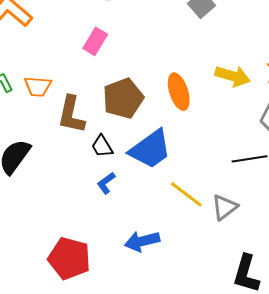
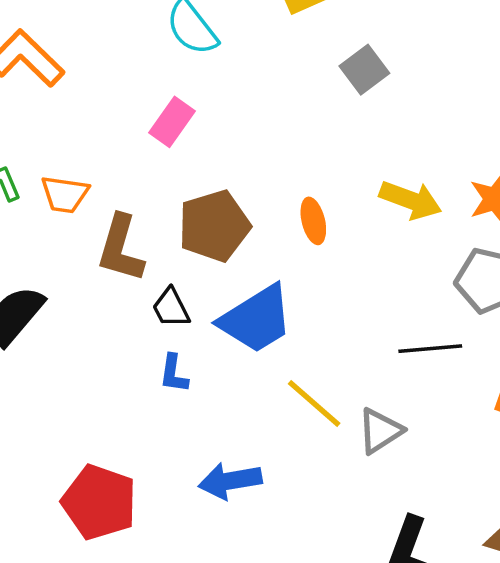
orange ellipse: (179, 92) -> (313, 221), size x0.7
blue L-shape: (106, 183) -> (174, 373), turned -50

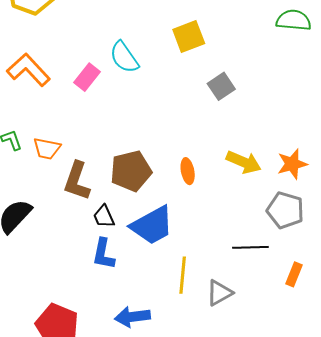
pink rectangle: (172, 122) -> (87, 77), moved
blue L-shape: (174, 373) -> (103, 254), size x1.4
yellow line: (314, 403) -> (183, 275), turned 51

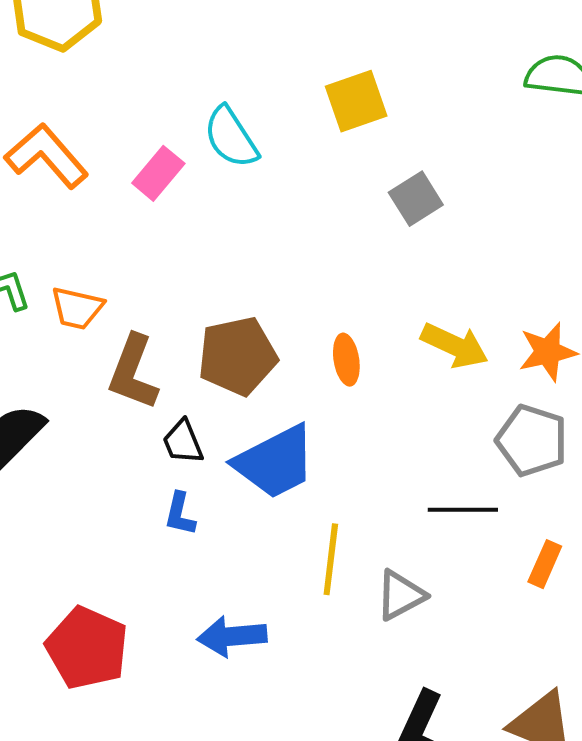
blue L-shape: (103, 254) -> (180, 514), size x0.7

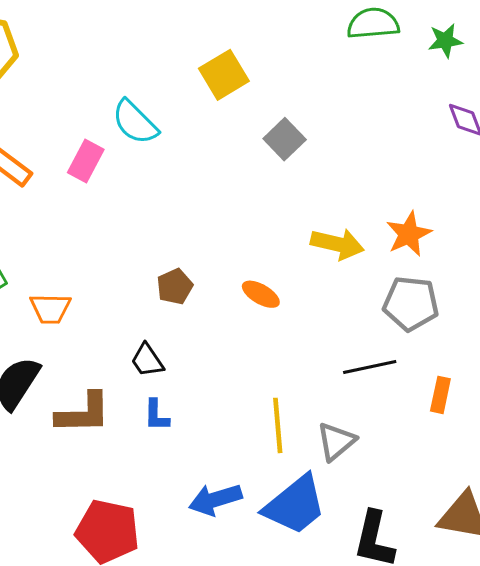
orange trapezoid: (77, 308) -> (50, 309), moved
brown pentagon: (237, 356) -> (175, 287), size x0.6
orange ellipse: (346, 360) -> (261, 294), moved, turned -39
brown L-shape: (133, 372) -> (83, 413), moved, turned -100
blue trapezoid: (275, 462) -> (295, 505), moved

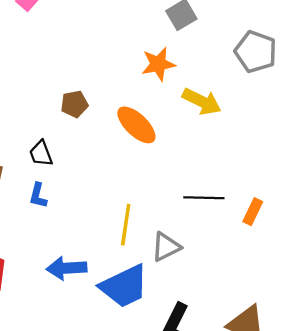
orange star: (409, 234) -> (158, 64), moved
orange ellipse: (261, 294) -> (136, 125), size x1.5
gray pentagon: (411, 304) -> (256, 52), moved
orange rectangle: (440, 395) -> (253, 212), moved

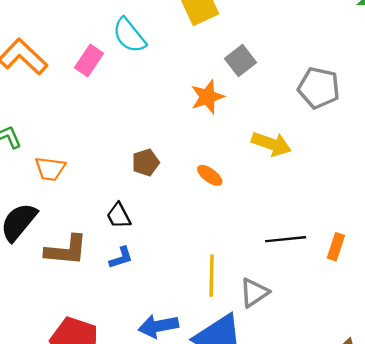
orange star: (158, 64) -> (207, 97), moved
orange ellipse: (136, 125) -> (210, 175), size x0.6
blue L-shape: (38, 196) -> (121, 258), turned -115

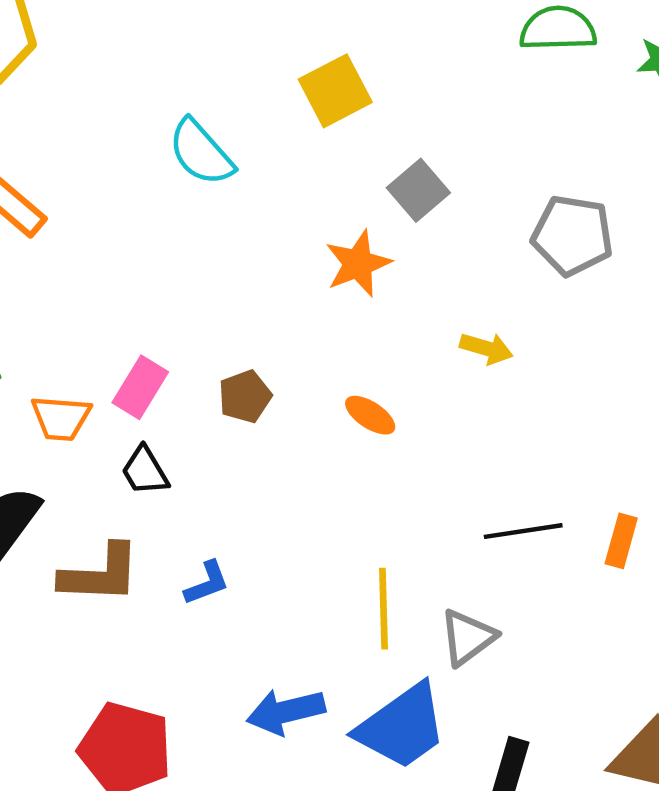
pink rectangle: (89, 60) -> (140, 387), moved
yellow arrow: (271, 144) -> (486, 348), size x0.7
black trapezoid: (119, 216) -> (145, 471), moved

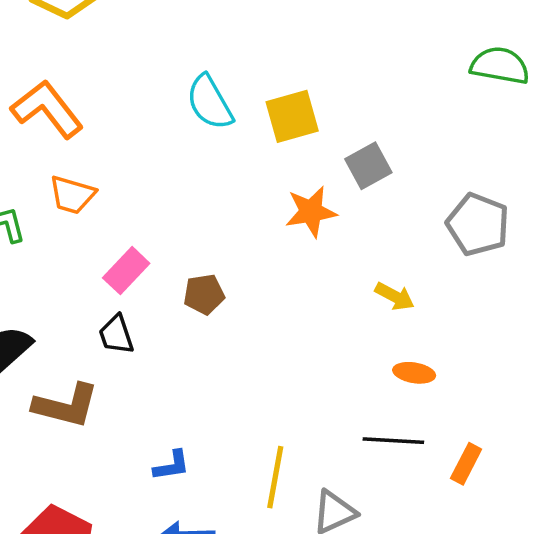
yellow square: (335, 91) -> (292, 116), moved
orange ellipse: (370, 415) -> (414, 373), moved, turned -36
orange trapezoid: (61, 418) -> (72, 195), moved
blue L-shape: (207, 583) -> (172, 466), moved

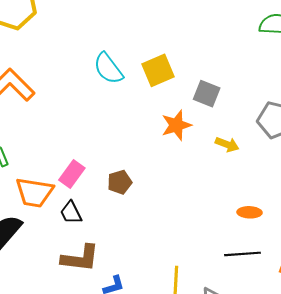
gray square: (368, 166) -> (207, 94), turned -32
orange trapezoid: (72, 195) -> (34, 192), moved, size x1.4
yellow arrow: (395, 296) -> (227, 144), moved
brown L-shape: (66, 406) -> (80, 258), moved

